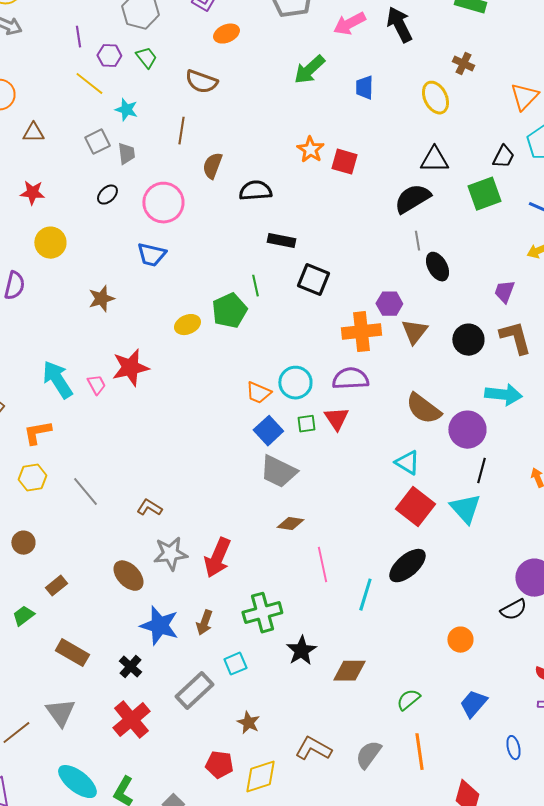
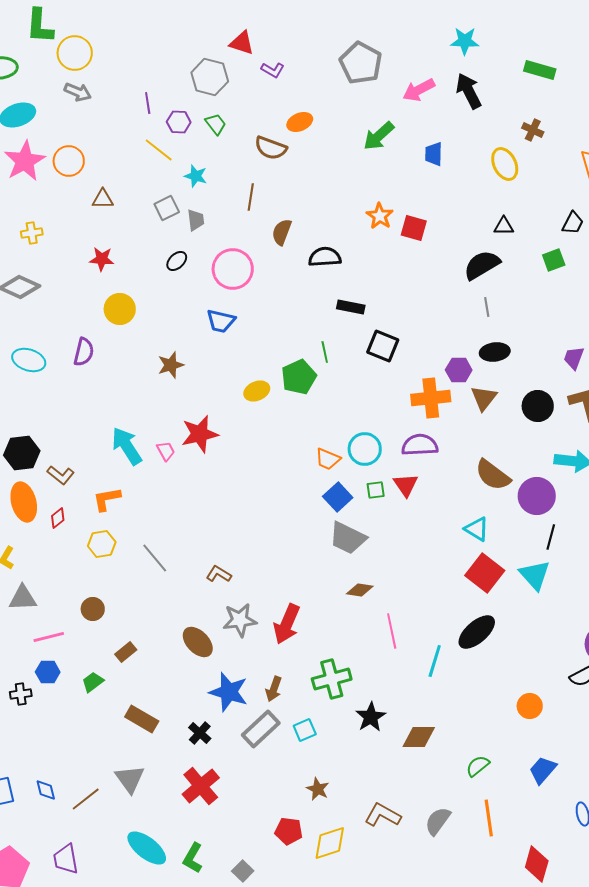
orange ellipse: (226, 34) -> (300, 122), moved
black triangle: (434, 160) -> (504, 226), size x0.7
green square: (484, 194) -> (554, 260), size x0.7
black ellipse: (437, 267) -> (495, 352), moved, turned -68
gray rectangle: (194, 691) -> (261, 729), moved

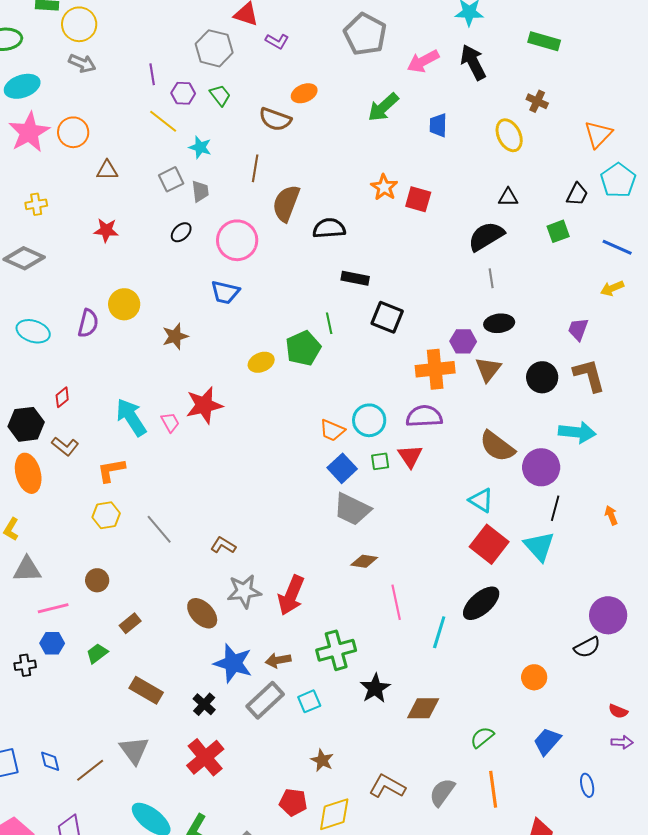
brown semicircle: (282, 232) -> (286, 203), size x1.4
yellow circle: (120, 309) -> (124, 304), moved
red diamond: (58, 518) -> (62, 397), moved
brown arrow: (274, 689) -> (278, 660), turned 60

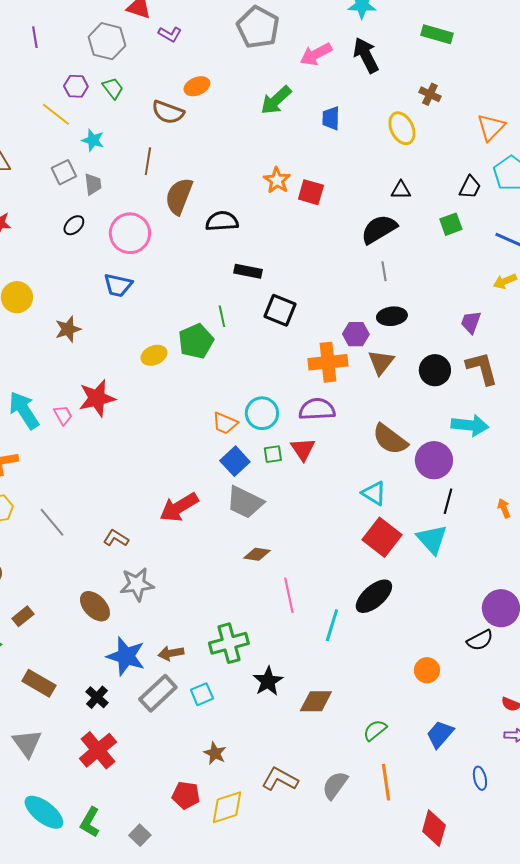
purple line: (152, 74) -> (35, 37), moved
red arrow: (291, 595) -> (179, 507), moved, turned 36

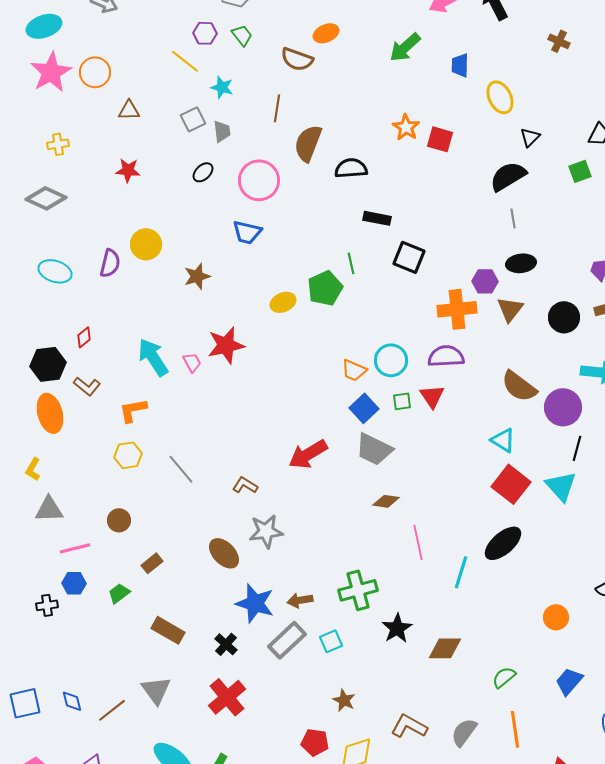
yellow ellipse: (402, 128) -> (500, 97), moved
black triangle: (401, 190) -> (530, 137), turned -45

